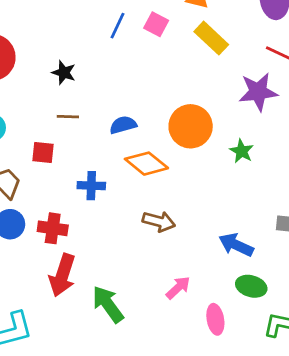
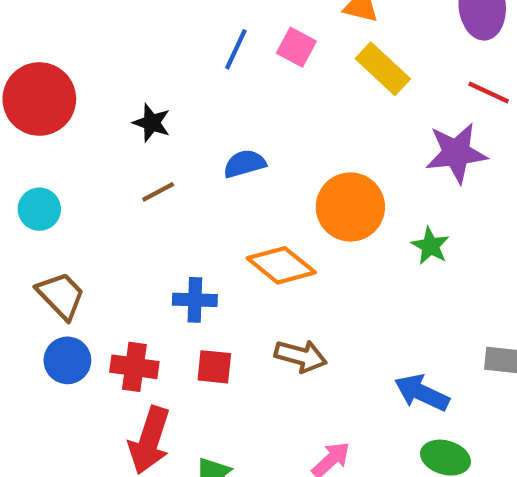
brown line: (68, 117) -> (158, 192), turned -30
blue semicircle: (123, 125) -> (245, 164), moved
red square: (43, 152) -> (214, 367), moved

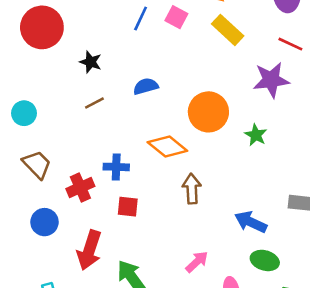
red circle: (39, 99) -> (42, 27), moved
brown arrow: (301, 356) -> (192, 189), moved, turned -108
blue circle: (67, 360) -> (44, 222), moved
red cross: (134, 367) -> (80, 187), moved, turned -32

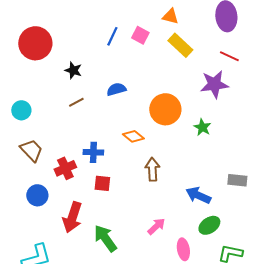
orange diamond: (167, 146) -> (133, 136), size x0.7
green ellipse: (265, 260) -> (209, 225), turned -50

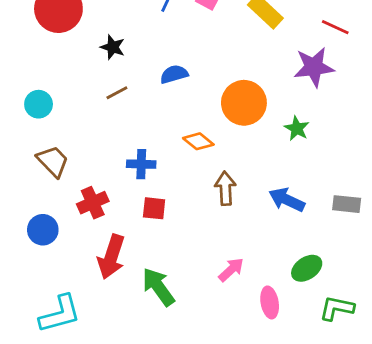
red cross: (65, 168) -> (93, 203), moved
blue circle: (37, 195) -> (43, 230), moved
blue arrow: (198, 195) -> (287, 200), moved

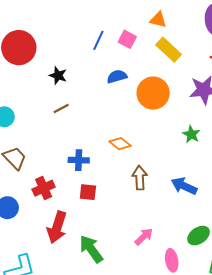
blue semicircle: (174, 74) -> (117, 76), moved
orange circle: (244, 103) -> (153, 93), moved

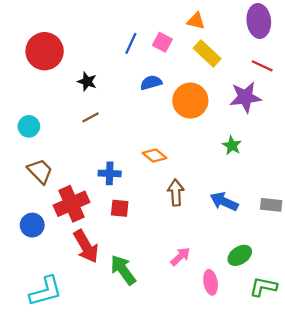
red cross: (44, 188) -> (71, 204), size x1.4
red arrow: (57, 227) -> (86, 246), turned -48

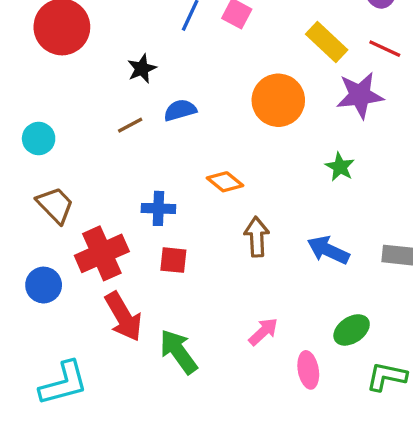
yellow rectangle: (207, 53) -> (327, 42), moved
black star: (87, 82) -> (142, 69), moved, turned 30
blue semicircle: (151, 83) -> (180, 110), moved

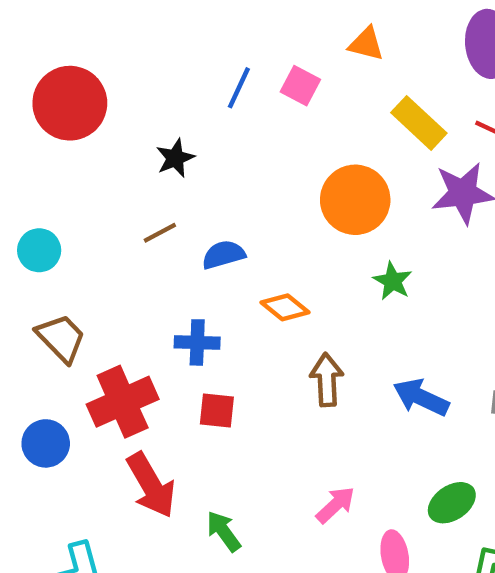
blue semicircle: (180, 110) -> (224, 255), moved
green star: (340, 167) -> (393, 281), moved
green arrow: (178, 352) -> (224, 531), size x0.7

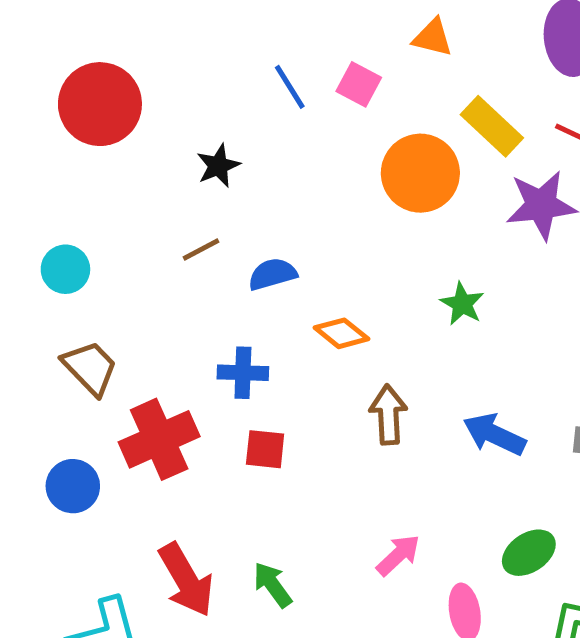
blue line: (239, 88) -> (290, 87), turned -57
orange circle: (355, 200) -> (420, 173), moved
red arrow: (151, 485) -> (186, 580), moved

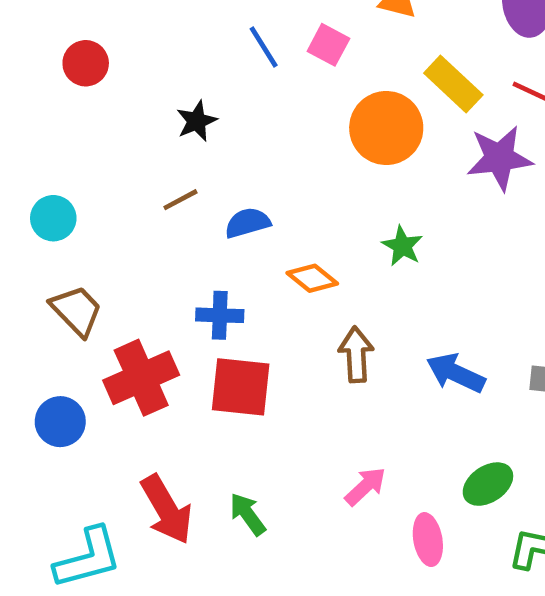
red circle: (100, 104) -> (86, 63), size x0.6
green star: (462, 304) -> (402, 246), moved
red square: (265, 449) -> (241, 387), size x1.6

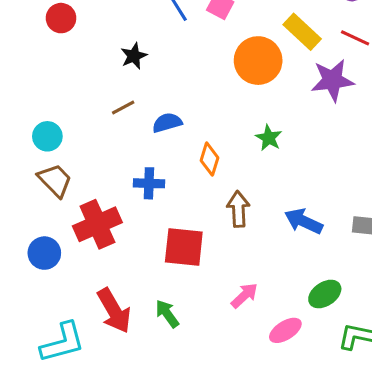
cyan circle: (53, 218) -> (47, 136), moved
orange diamond: (312, 278) -> (210, 159), turned 68
red square: (241, 387) -> (184, 247), moved
pink ellipse: (428, 540) -> (285, 330), turned 68

